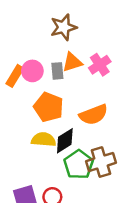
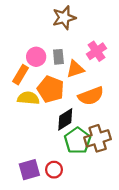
orange triangle: (72, 62) -> (75, 69), moved
orange rectangle: (15, 76) -> (20, 75), moved
yellow semicircle: (44, 140) -> (28, 98), moved

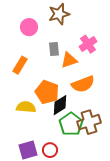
pink circle: (36, 57) -> (29, 27), moved
orange pentagon: (51, 89) -> (47, 92), moved
yellow semicircle: (28, 98) -> (26, 107), moved

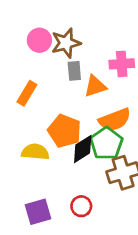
brown star: (59, 14) -> (66, 43), moved
pink cross: (88, 44) -> (122, 64), turned 30
green pentagon: (71, 124) -> (106, 143), moved
red circle: (50, 150) -> (81, 206), moved

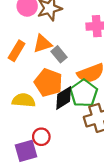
gray rectangle: (74, 71) -> (59, 54), moved, turned -35
orange triangle: (95, 86) -> (42, 44), moved
red circle: (81, 206) -> (41, 137), moved

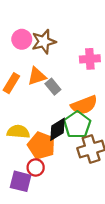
orange pentagon: (48, 83) -> (41, 146), moved
purple square: (26, 151) -> (21, 181), turned 30

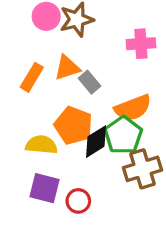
orange pentagon: (41, 146) -> (73, 126), moved
red circle: (36, 167) -> (78, 201), moved
purple square: (21, 181) -> (45, 188), moved

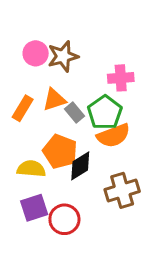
green pentagon: (123, 135) -> (105, 113), moved
purple square: (45, 188) -> (34, 208), turned -32
red circle: (78, 201) -> (64, 219), size x1.4

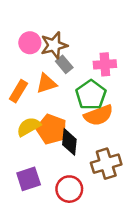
gray rectangle: (75, 113) -> (64, 64), moved
black diamond: (80, 166) -> (69, 142), turned -52
yellow semicircle: (31, 169) -> (29, 127), moved, turned -35
red circle: (64, 219) -> (69, 189), moved

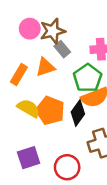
yellow semicircle: (29, 127) -> (29, 108), turned 60
black diamond: (69, 142) -> (78, 113), moved, turned 30

